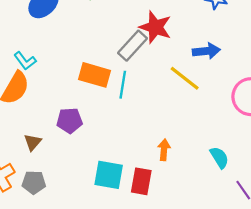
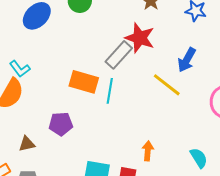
blue arrow: (206, 51) -> (187, 60), turned 125
brown triangle: (33, 142) -> (27, 144), turned 36

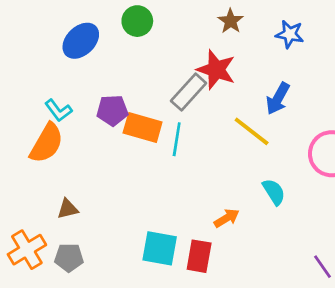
purple pentagon: (61, 124) -> (112, 110), moved
orange arrow: (148, 151) -> (227, 218), turned 54
cyan semicircle: (199, 158) -> (274, 192), moved

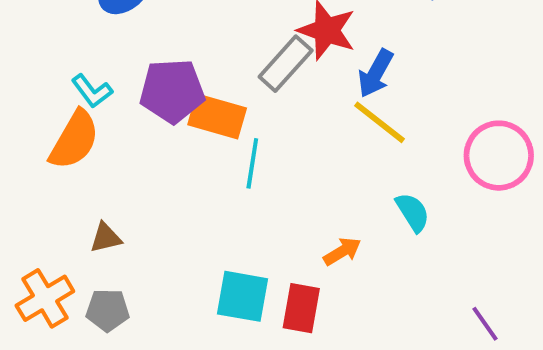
blue arrow: (278, 99) -> (376, 73), moved
purple pentagon: (112, 110) -> (172, 91), size x1.4
cyan line: (177, 139) -> (252, 163), moved

